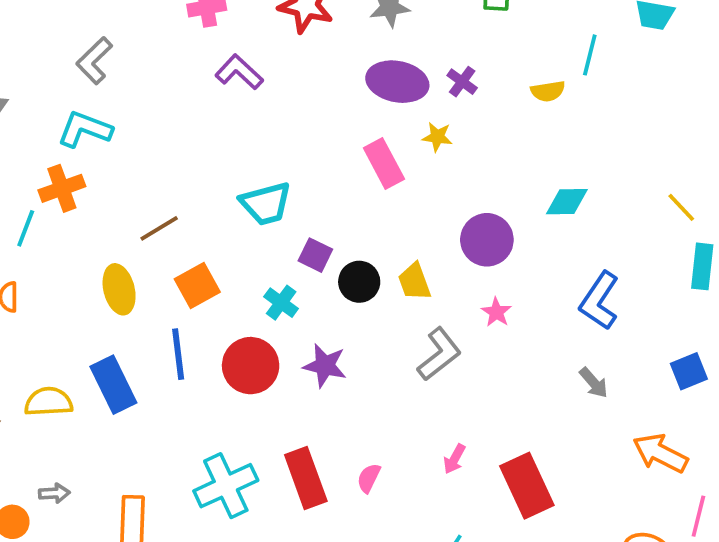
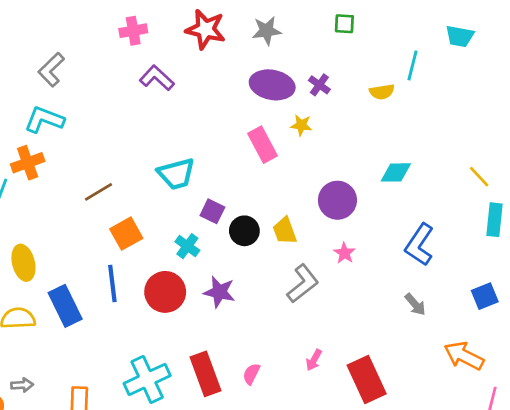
yellow ellipse: (119, 289) -> (23, 263), moved

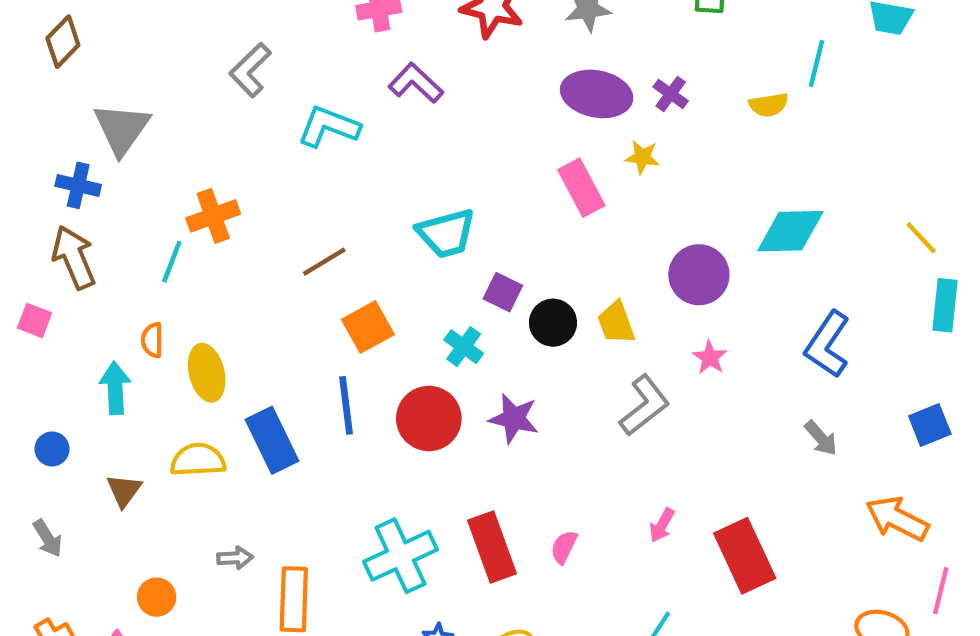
cyan L-shape: (44, 120) -> (329, 127), moved
cyan diamond: (396, 172) -> (790, 231), size x1.4
gray arrow: (22, 385) -> (235, 558), moved

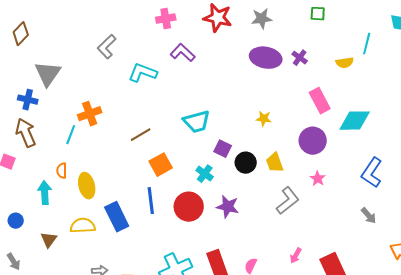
yellow star: (642, 157) -> (264, 119), moved
pink rectangle: (581, 188) -> (320, 101), moved

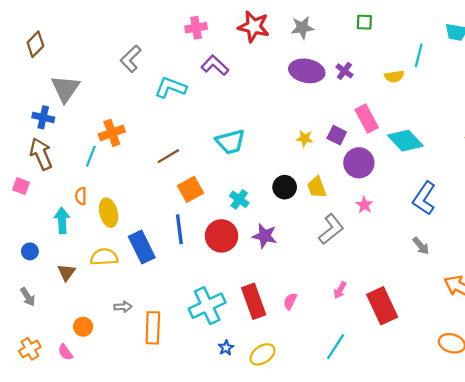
cyan diamond: (355, 121) -> (405, 141), turned 48
purple square: (223, 149) -> (337, 135), moved

